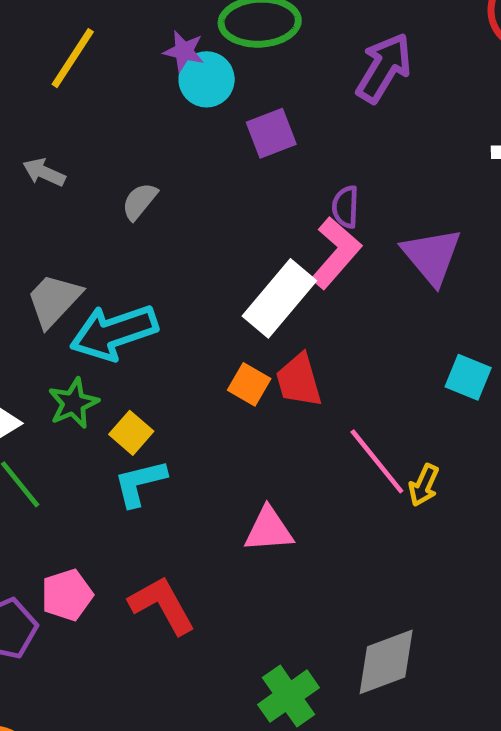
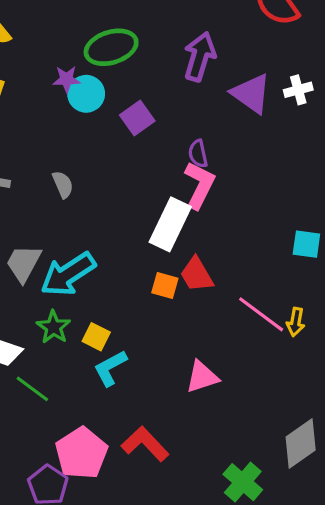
gray semicircle: (140, 201) -> (63, 184), turned 132
purple triangle: (432, 256) -> (251, 94), moved
pink pentagon: (67, 595) -> (81, 453), size x1.5

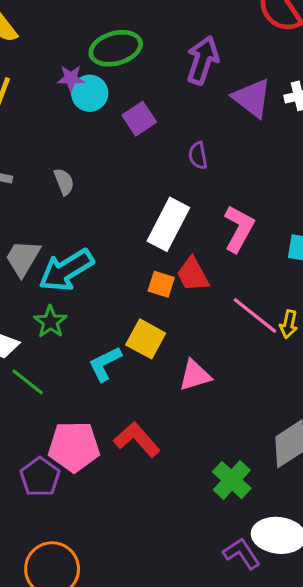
pink L-shape: (199, 185) -> (239, 229), moved
yellow square: (96, 337) -> (146, 339), moved, size x1.4
pink pentagon: (81, 453) -> (74, 447), turned 30

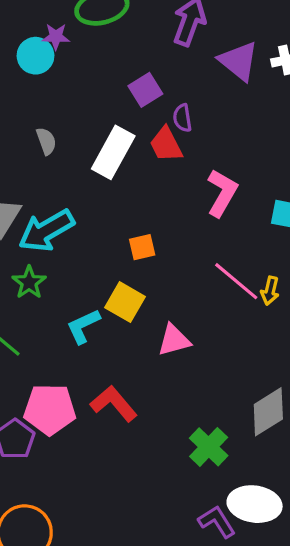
cyan circle: (90, 93) -> (35, 56), moved
purple square: (139, 119) -> (145, 90), moved
white rectangle: (168, 224) -> (113, 152), moved
red trapezoid: (193, 274) -> (166, 145), moved
orange square: (161, 284) -> (142, 247), turned -32

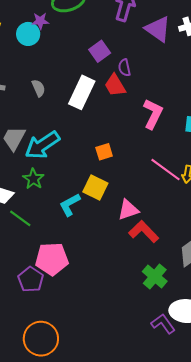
red L-shape: (114, 404) -> (144, 232), moved

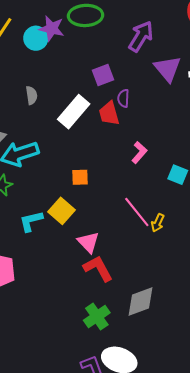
purple star: (40, 21) -> (52, 28), size x1.4
pink L-shape: (153, 114) -> (139, 153), size x0.7
pink triangle: (128, 210) -> (88, 242), turned 50

